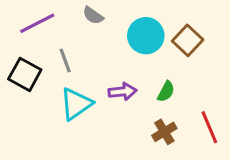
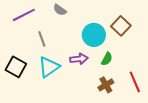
cyan circle: (146, 36) -> (94, 35), moved
black square: (25, 74) -> (16, 67), moved

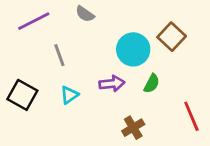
cyan triangle: (49, 67) -> (69, 95), size x0.6
brown cross: (106, 85) -> (133, 128), moved

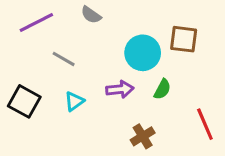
brown square: (172, 37) -> (184, 39), turned -36
gray line: (59, 55) -> (64, 59), turned -40

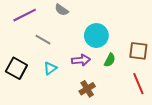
brown square: (184, 39) -> (138, 51), moved
brown cross: (143, 136) -> (87, 89), moved

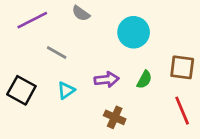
cyan circle: (96, 36) -> (134, 32), moved
brown cross: (87, 89) -> (115, 117), turned -35

